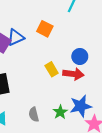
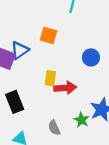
yellow rectangle: (52, 69) -> (50, 78), moved, turned 48
red arrow: (73, 74) -> (65, 88), moved

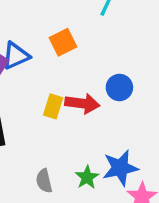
orange square: (49, 35) -> (63, 42), turned 36
red arrow: (65, 88) -> (82, 103), moved

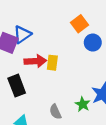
orange square: (63, 42) -> (79, 24), moved
red arrow: (82, 103) -> (35, 61), moved

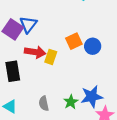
orange square: (79, 24) -> (74, 41), moved
blue triangle: (22, 34) -> (28, 25), turned -30

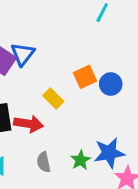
red arrow: (35, 52) -> (29, 124), moved
yellow rectangle: (51, 57) -> (53, 98), turned -64

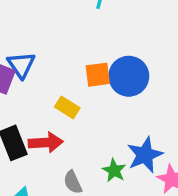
orange square: (85, 77) -> (98, 75), turned 30
blue circle: (111, 84) -> (129, 76), size x1.5

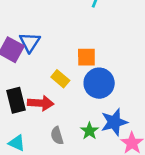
blue circle: (129, 76) -> (99, 83), moved

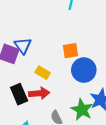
yellow rectangle: (60, 79) -> (43, 73), moved
green star: (89, 131) -> (82, 110), size x1.5

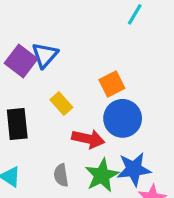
orange square: (70, 51) -> (112, 84), turned -35
red arrow: (39, 93) -> (88, 139), moved

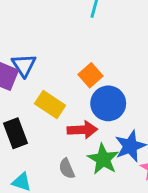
yellow rectangle: (61, 103) -> (50, 104), size x1.4

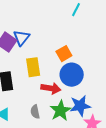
yellow rectangle: (50, 104) -> (33, 67), turned 36

